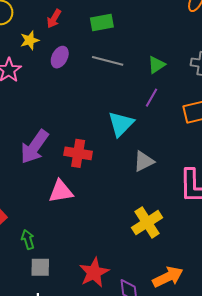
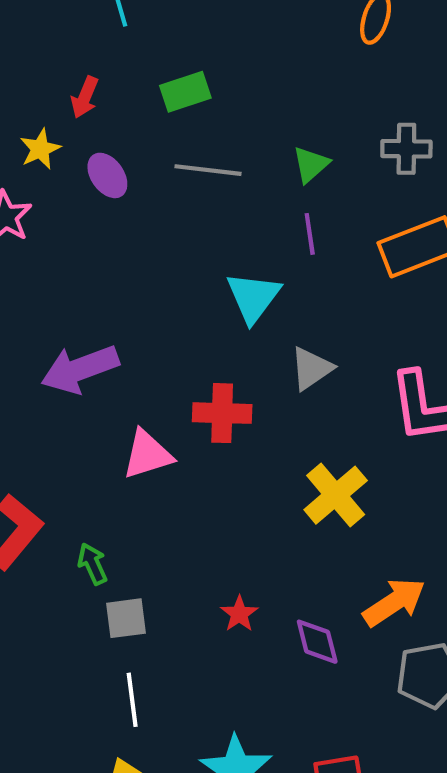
purple ellipse: (60, 57) -> (107, 175), turned -55
purple line: (151, 98) -> (310, 234), turned -30
purple arrow: (34, 147) -> (80, 369), turned 42
red cross: (78, 153) -> (222, 413), moved
red star: (94, 272) -> (239, 614), size x0.6

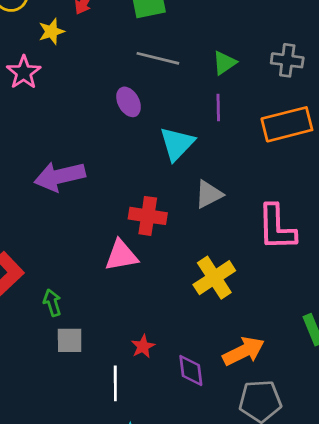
purple ellipse: (107, 175) -> (129, 102), moved
pink triangle: (147, 455) -> (121, 256), moved
white line: (132, 700) -> (115, 383), moved

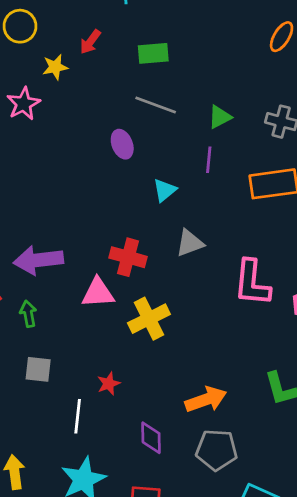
cyan triangle: (177, 144) -> (165, 190), size x0.7
purple arrow: (60, 176) -> (38, 260), moved
yellow cross: (214, 278) -> (149, 319), moved
green arrow: (52, 303) -> (28, 314), moved
purple diamond: (191, 371) -> (151, 438), moved

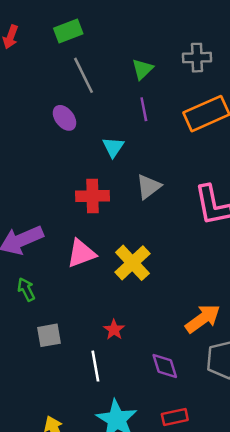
gray line: (156, 105) -> (84, 75), turned 60
red cross: (128, 257) -> (92, 196), moved

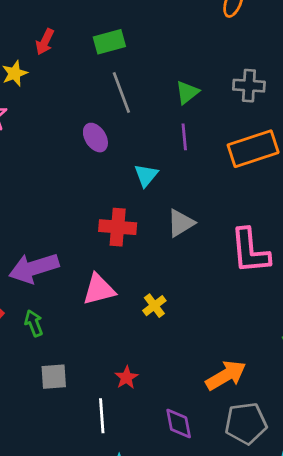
yellow cross: (132, 263) -> (154, 306), size x0.6

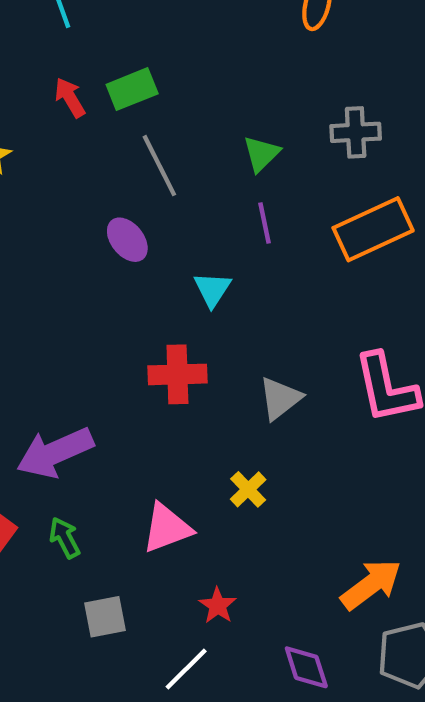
red arrow: (45, 42) -> (70, 98), moved, turned 130
gray triangle: (181, 223) -> (280, 398), moved
pink triangle: (99, 289) -> (167, 528), moved
white line: (102, 416) -> (186, 669), turned 56

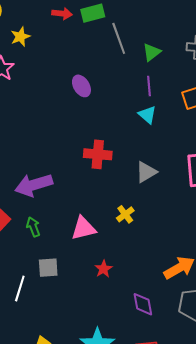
red arrow: (70, 98) -> (62, 14), turned 120
gray line: (159, 166) -> (119, 38), moved
cyan triangle: (212, 289) -> (147, 115), moved, turned -30
white line: (186, 669) -> (20, 289), moved, turned -35

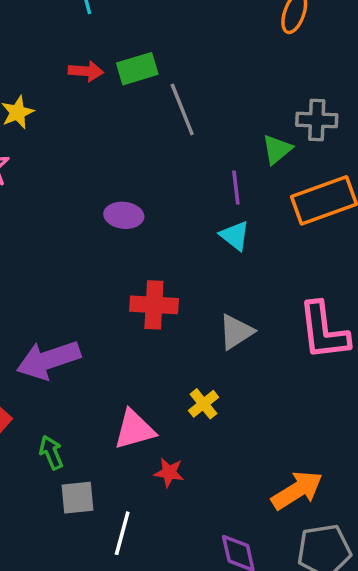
green triangle: (152, 52) -> (277, 149), moved
purple ellipse: (81, 86) -> (124, 215), moved, turned -50
green arrow: (33, 227) -> (51, 452), moved
red star: (103, 269) -> (169, 472), moved, turned -30
white line: (20, 289) -> (122, 533), moved

